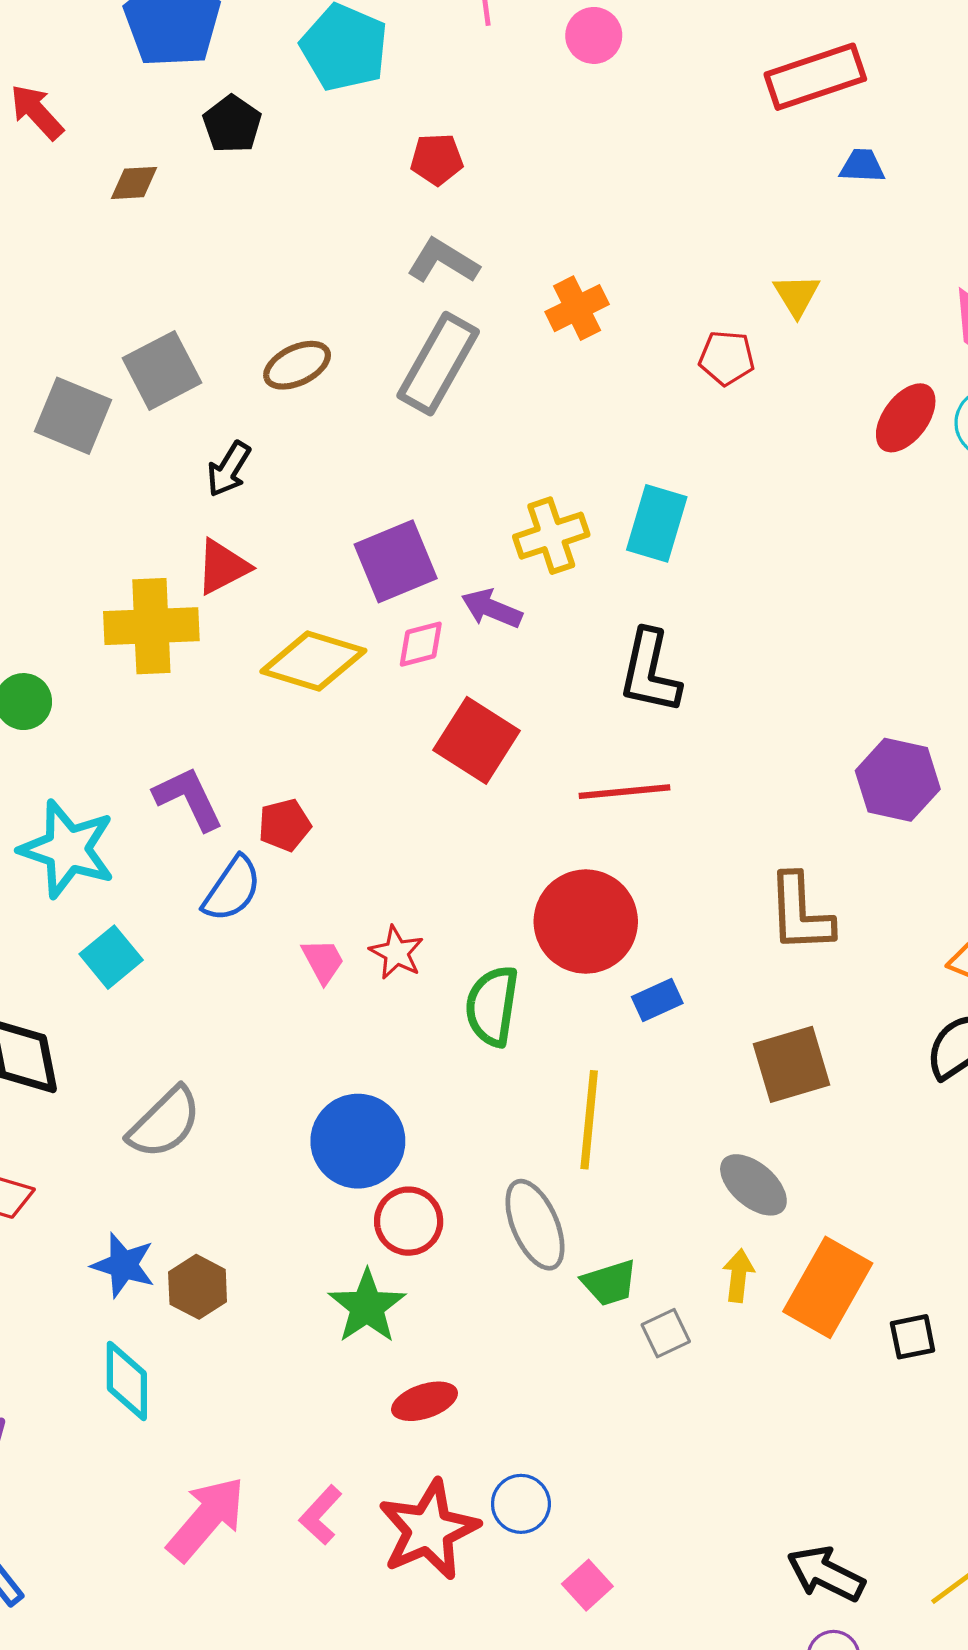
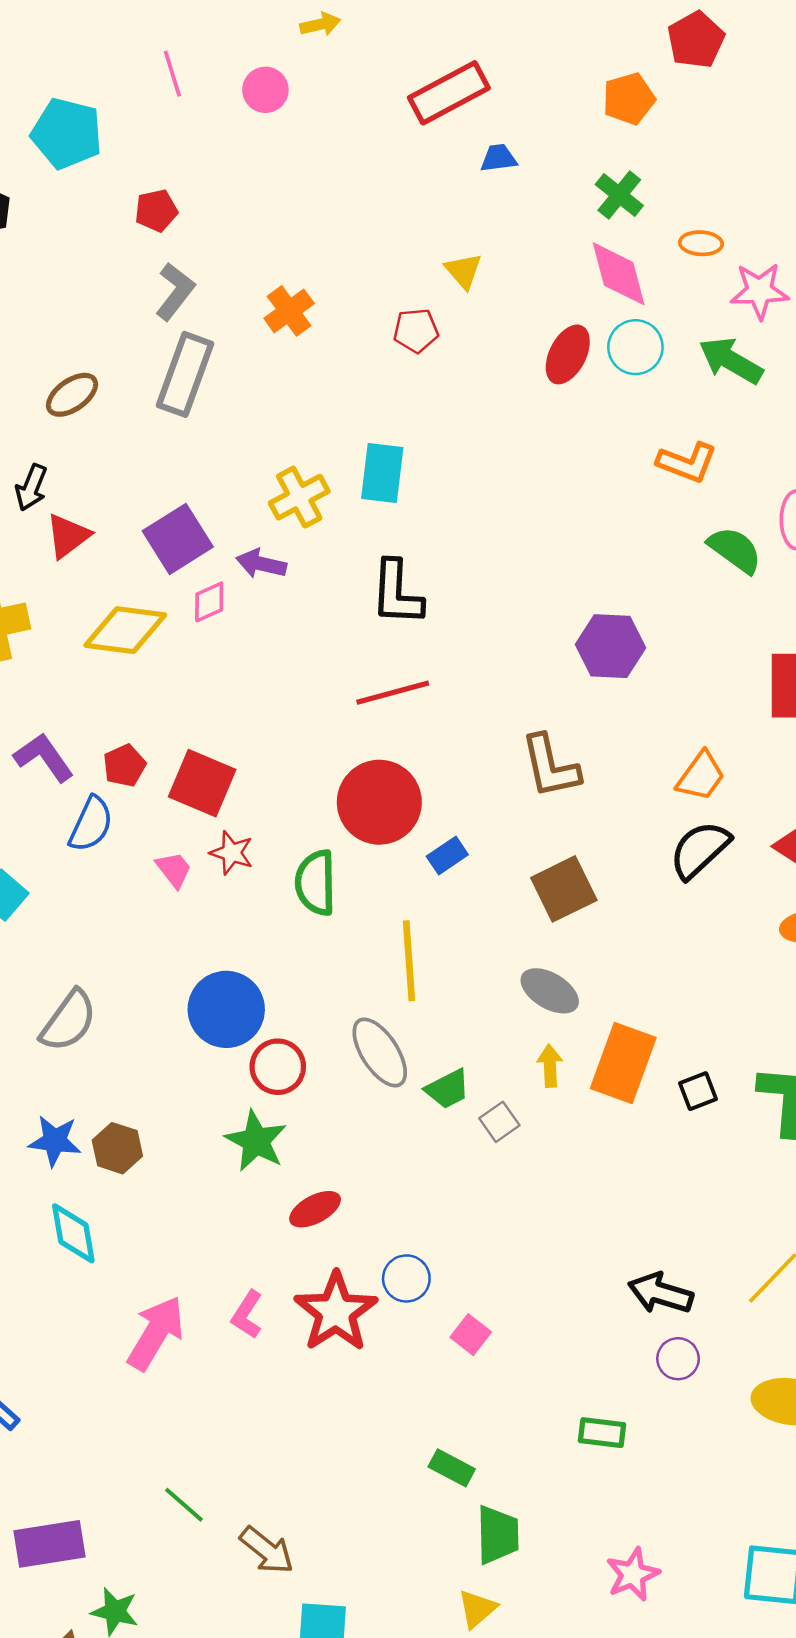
gray L-shape: (443, 261) -> (175, 291), turned 106
red triangle: (223, 567) -> (68, 536), moved
red square: (477, 740) -> (202, 783), moved

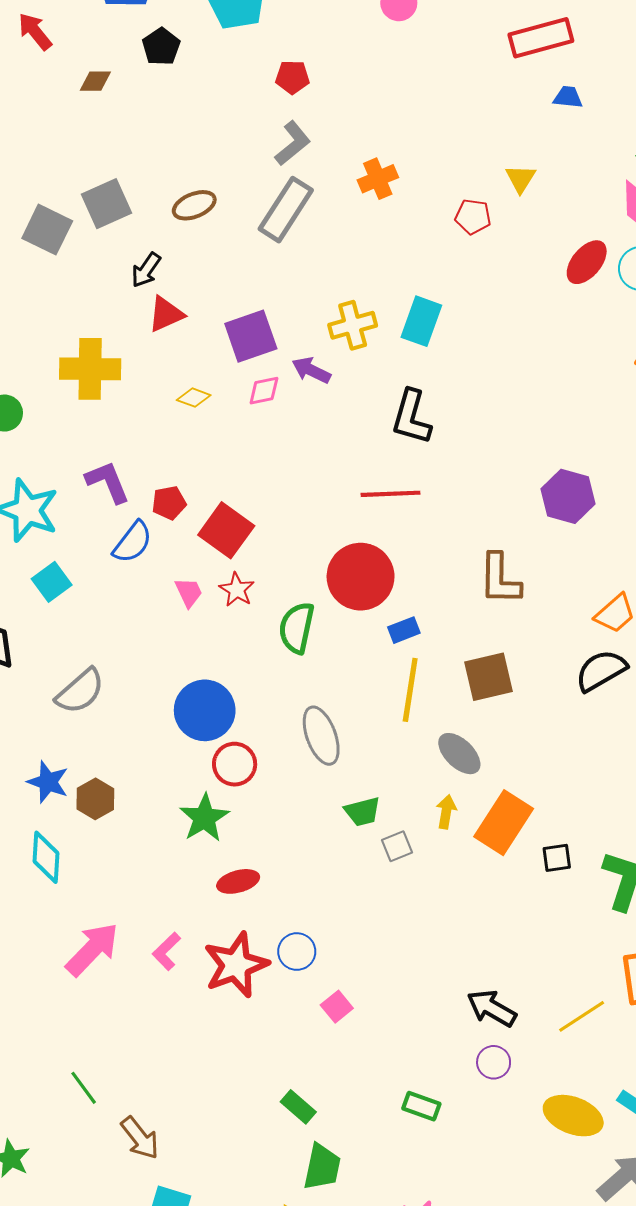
yellow diamond: (125, 630) -> (194, 398), size x0.5
yellow line: (409, 961) -> (410, 690), moved
gray ellipse: (380, 1052) -> (321, 736), moved

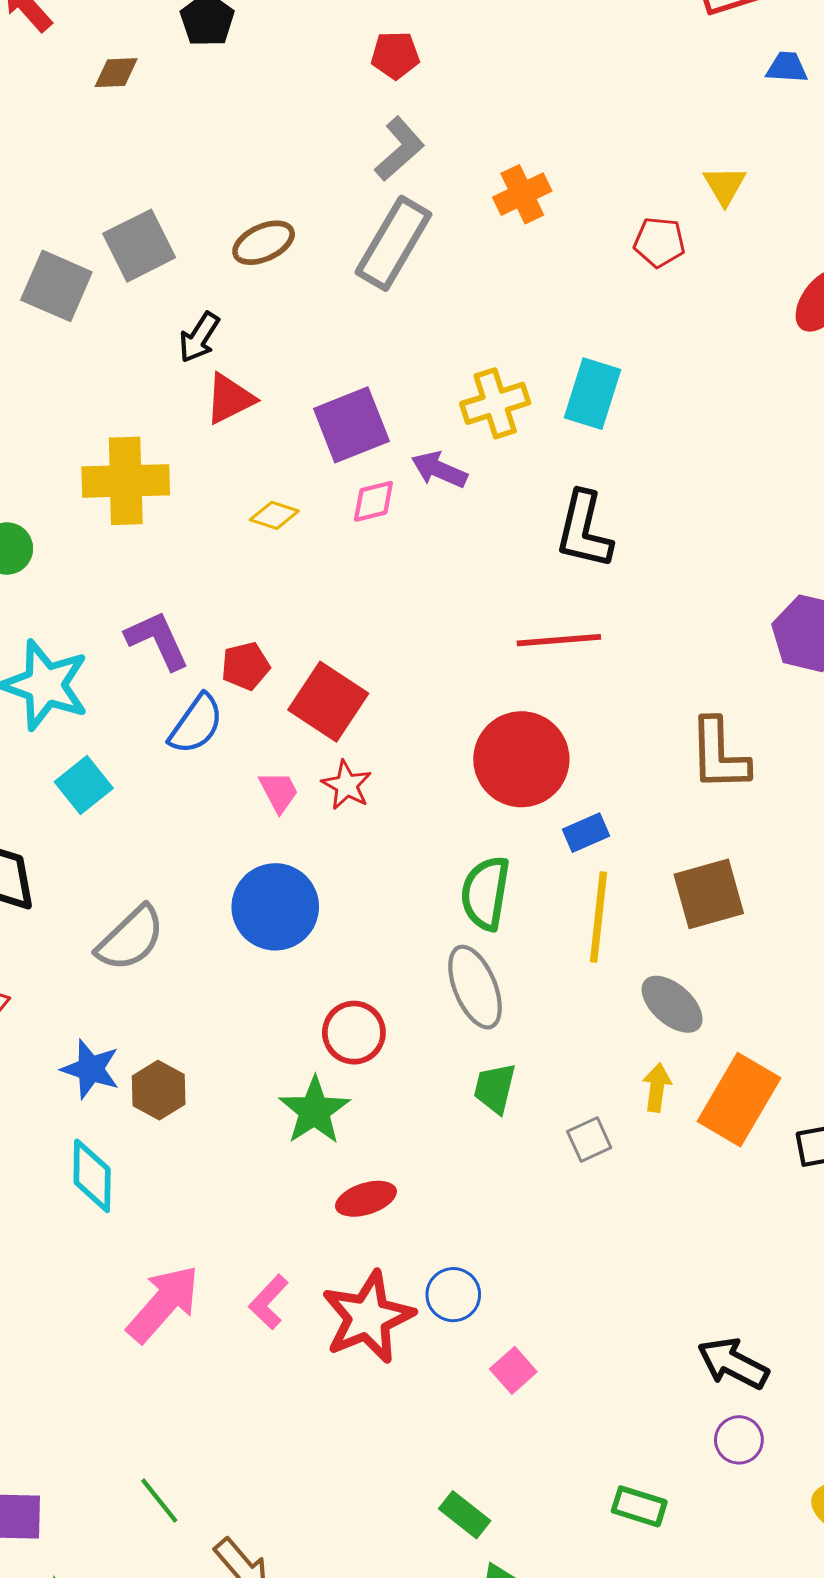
green semicircle: (297, 628) -> (485, 893), moved
blue circle: (205, 710) -> (275, 907), moved
green trapezoid: (362, 812) -> (495, 1088), moved, turned 120

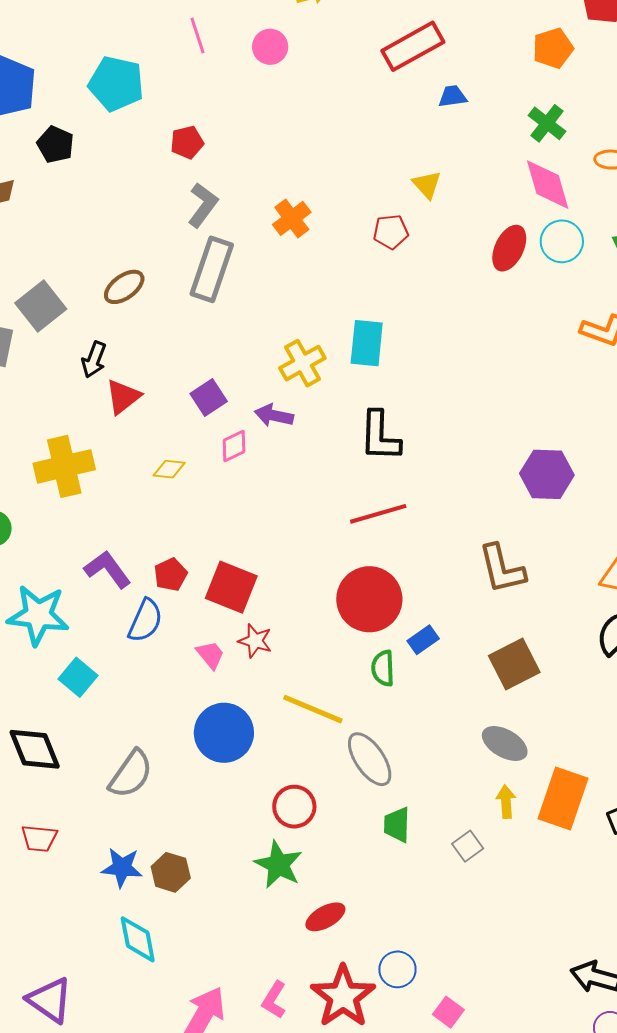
purple square: (351, 425) -> (209, 397), size x0.7
green semicircle: (485, 893) -> (383, 668), moved, size x0.7
yellow line: (599, 917) -> (313, 709), moved, turned -62

